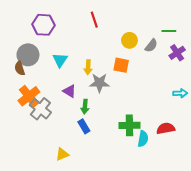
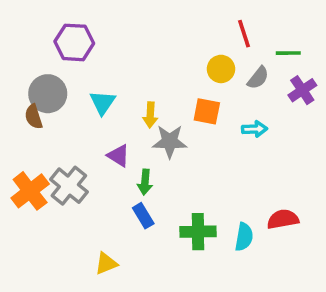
red line: (94, 20) -> (244, 34), moved
cyan arrow: (180, 93) -> (255, 129), moved
orange cross: (29, 96) -> (30, 191), moved
green cross: (129, 125) -> (198, 232), moved

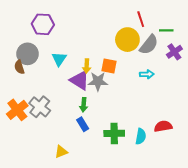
yellow circle: (221, 69) -> (127, 40), size x1.5
gray semicircle: (258, 78) -> (149, 45), size x1.5
orange square: (207, 111) -> (109, 66), moved
purple triangle: (118, 156) -> (80, 80), moved, size x1.5

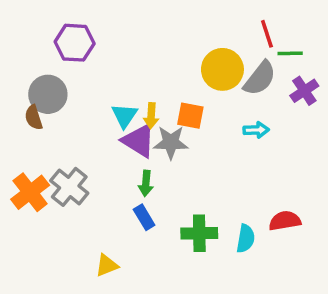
red line: (141, 19) -> (267, 34), moved
cyan triangle: (59, 59) -> (124, 116), moved

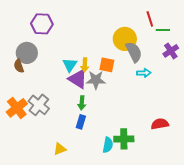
gray semicircle: (260, 78) -> (134, 52), moved, turned -65
blue rectangle: (144, 217) -> (81, 122), turned 48
green cross: (199, 233) -> (124, 139), moved
cyan semicircle: (246, 239) -> (108, 145), moved

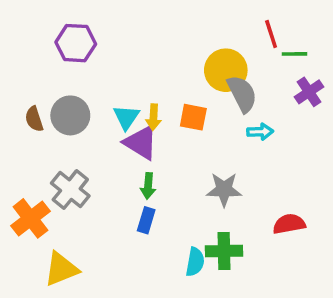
gray circle: (27, 53) -> (70, 115), moved
gray star: (96, 80) -> (224, 190), moved
orange cross: (17, 108) -> (31, 218), moved
yellow triangle: (60, 149) -> (61, 269), moved, size x1.5

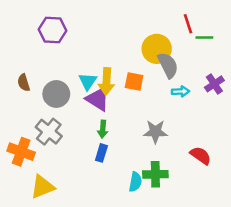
purple cross: (309, 92) -> (214, 84), moved
gray circle: (70, 115) -> (56, 94), moved
yellow arrow: (153, 117) -> (106, 81), size x1.5
orange cross: (31, 218) -> (21, 152), turned -32
red semicircle: (289, 224) -> (201, 155), turned 45

